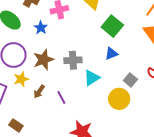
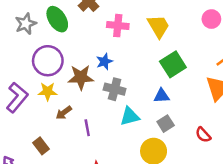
blue star: (41, 28) -> (104, 62), moved
gray square: (130, 80) -> (166, 124), moved
brown rectangle: (16, 125) -> (41, 146), moved

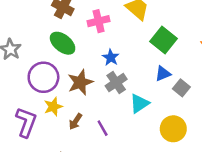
green ellipse: (57, 19) -> (63, 43), moved
blue star: (104, 62) -> (111, 57), moved
gray cross: (115, 89) -> (116, 83), turned -30
gray square: (166, 124) -> (181, 88), moved

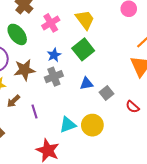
pink cross: (99, 21) -> (51, 23), turned -30
green square: (164, 40) -> (83, 49), moved
blue triangle: (163, 74) -> (86, 84), moved
cyan triangle: (139, 103) -> (68, 125), moved

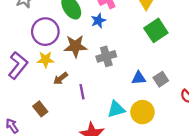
green square: (83, 49) -> (156, 30), moved
blue star: (54, 55) -> (98, 21), moved
blue triangle: (86, 84) -> (139, 78), moved

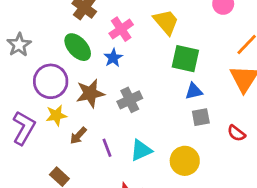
green square: (156, 30) -> (185, 59), turned -35
blue triangle: (139, 78) -> (194, 91), moved
gray square: (161, 79) -> (201, 117), turned 32
cyan triangle: (116, 109) -> (141, 150), moved

